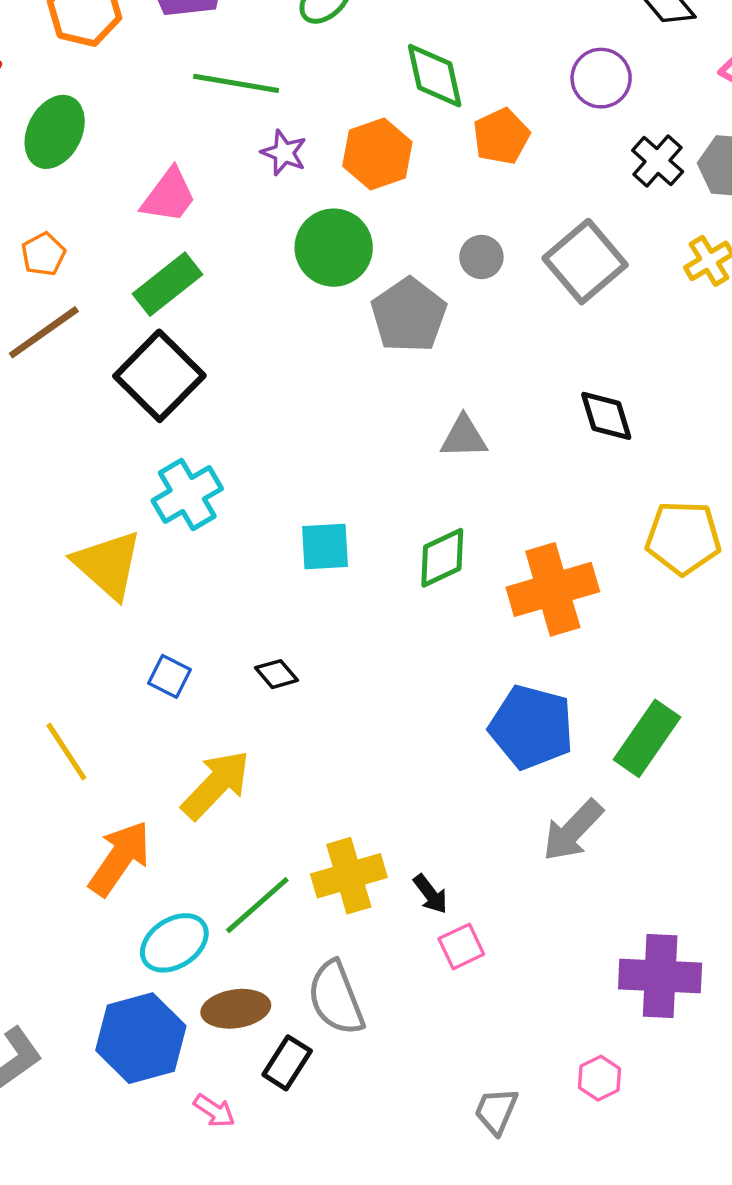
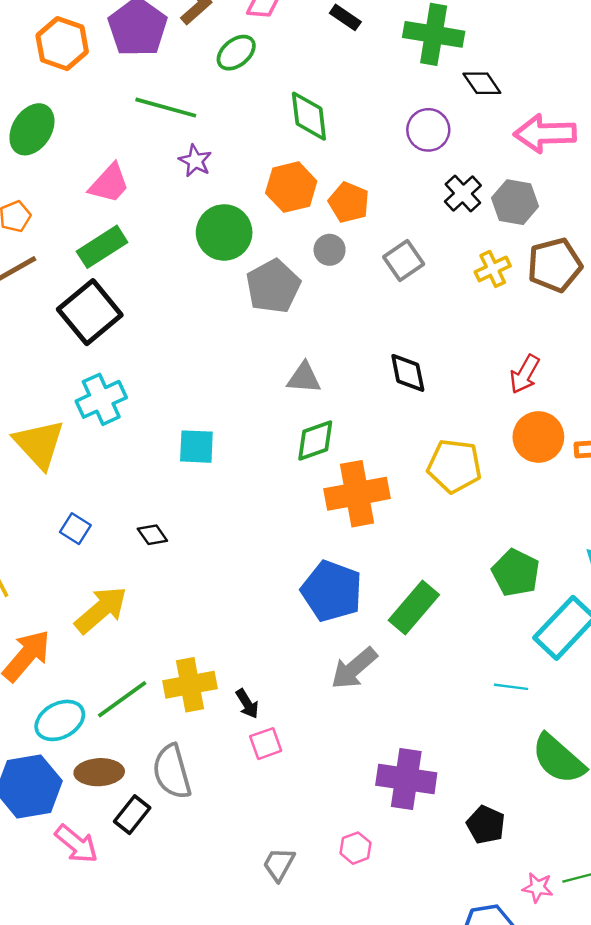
orange pentagon: (501, 136) -> (349, 202), moved, turned -30
orange hexagon: (377, 154) -> (291, 187), moved
gray square: (585, 262) -> (404, 261), size x0.7
green diamond: (442, 558) -> (315, 441), moved
pink arrow: (214, 1111) -> (76, 844), size x1.5

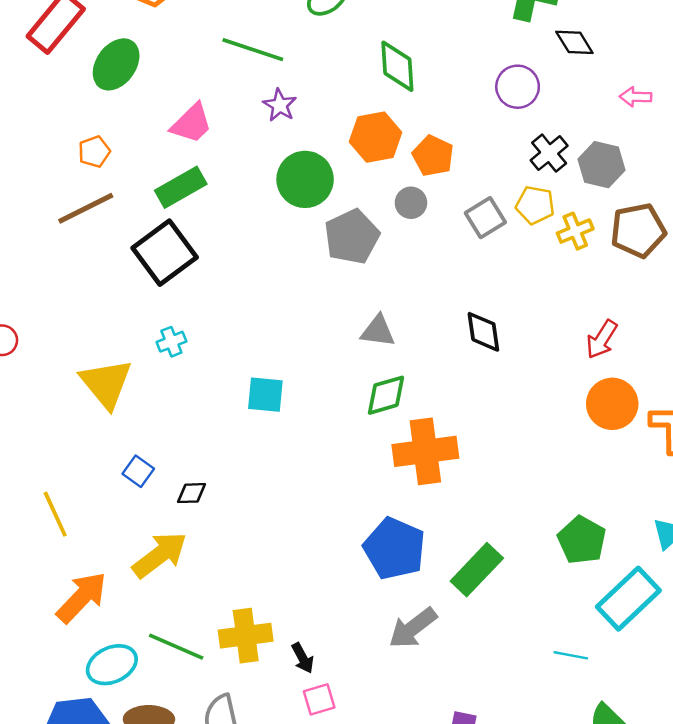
pink arrow: (545, 134) -> (635, 97), size x0.5
cyan cross: (101, 399) -> (171, 342), size x0.6
yellow pentagon: (454, 466) -> (535, 205), moved, size x0.7
black diamond: (152, 535) -> (192, 493), moved, turned -60
green line: (122, 699) -> (176, 647), turned 56

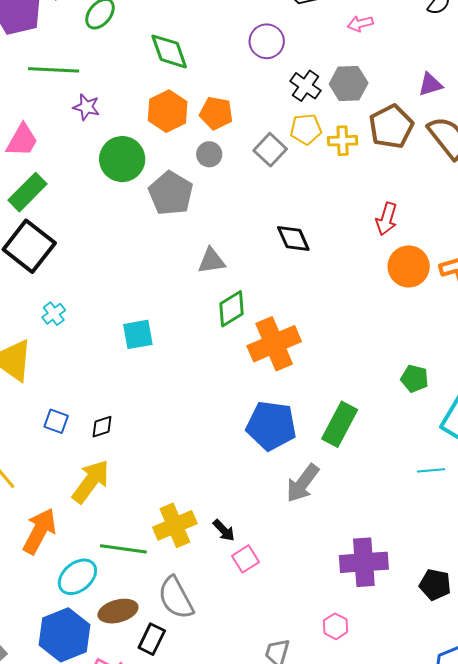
yellow cross: (575, 231) -> (343, 141), turned 36
green pentagon: (582, 540) -> (415, 379), size x0.7

